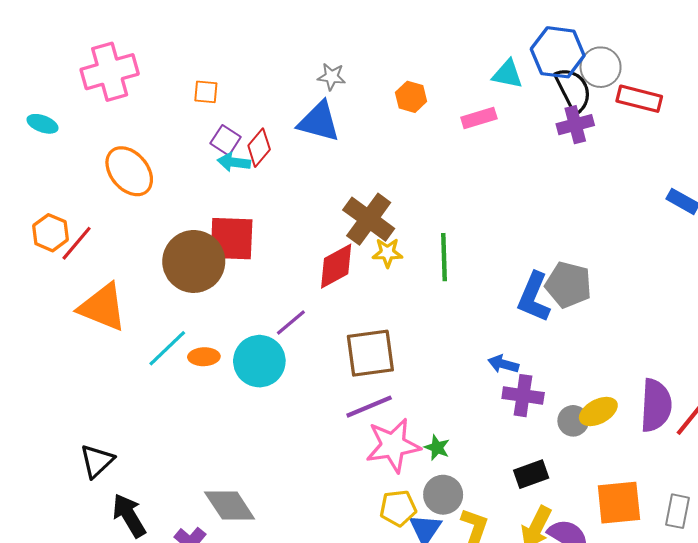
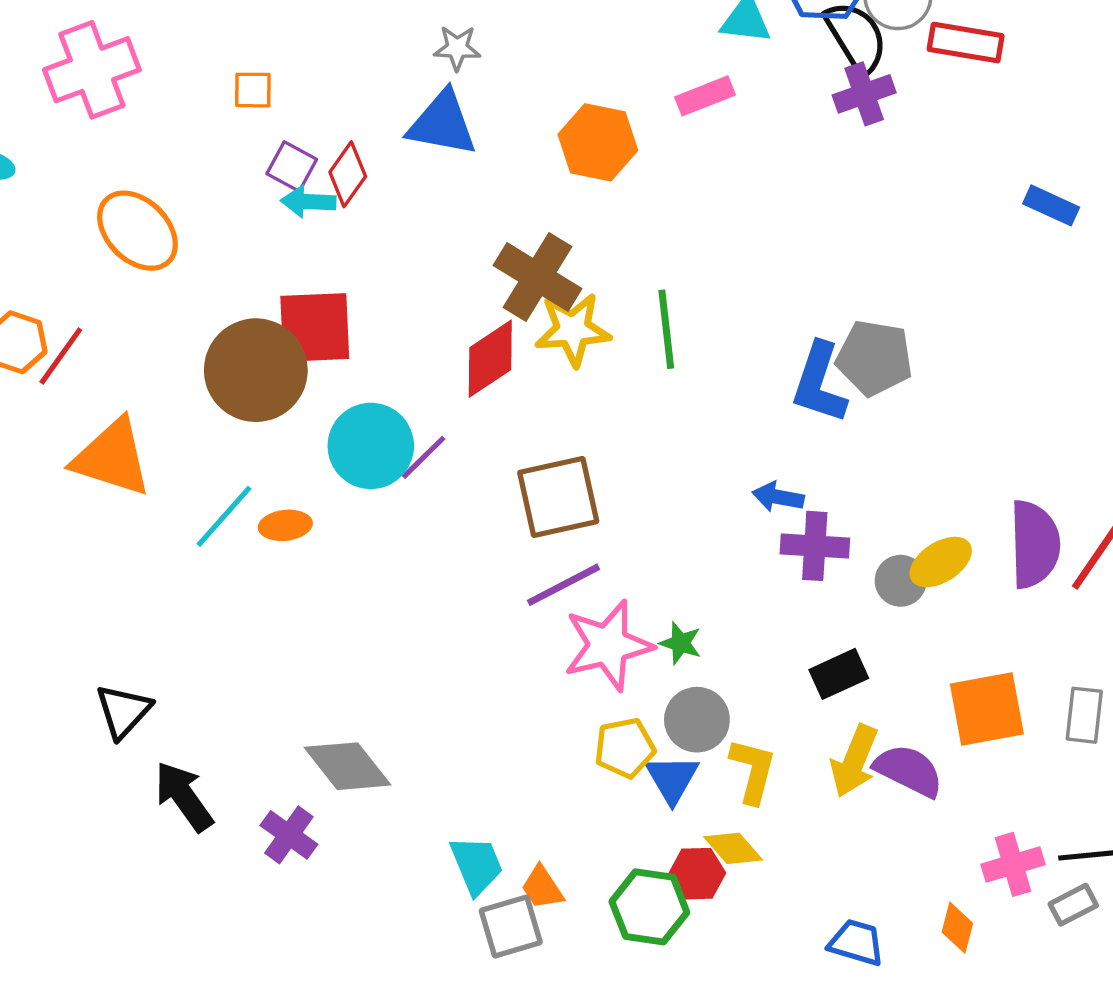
orange hexagon: (411, 97) -> (598, 142), moved, size x1.5
yellow star: (387, 253) -> (573, 330), size x1.5
cyan circle: (259, 361) -> (371, 446), moved

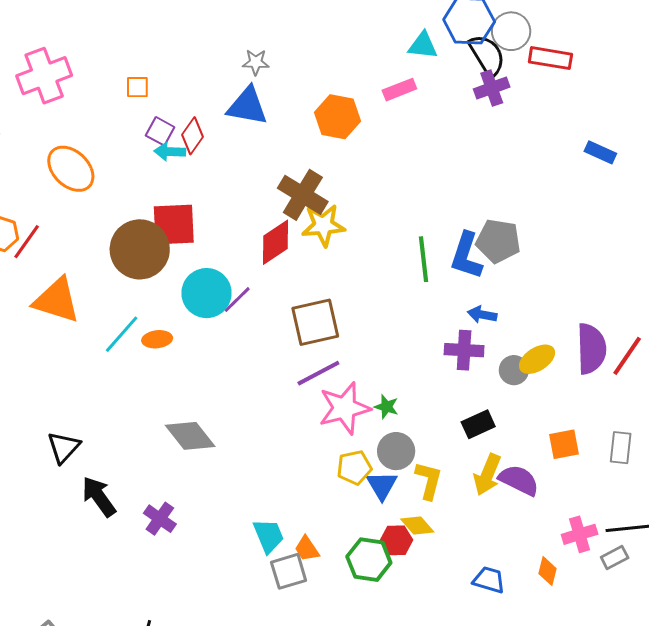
green line: (666, 329) -> (423, 259), moved
blue arrow: (778, 497) -> (482, 315), moved
orange square: (987, 709) -> (564, 444), size x0.7
gray diamond: (348, 766) -> (190, 436), moved

